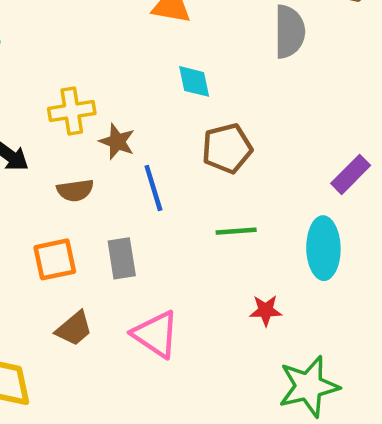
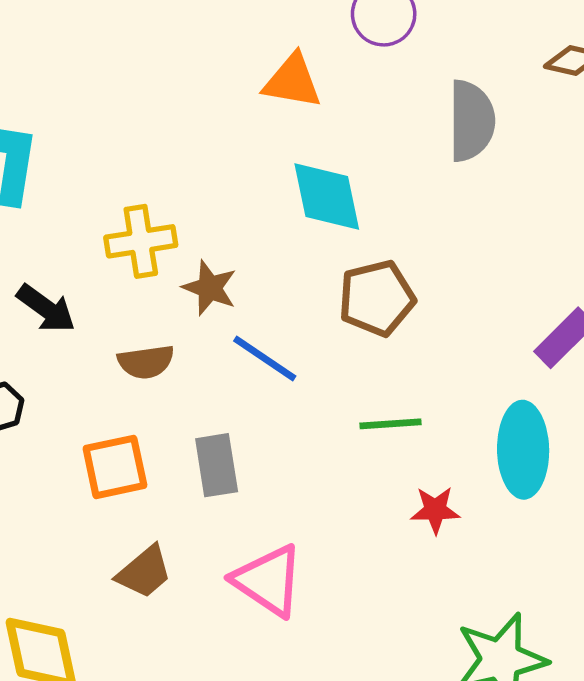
cyan diamond: (194, 81) -> (327, 197), size x1.4
blue line: (153, 188) -> (265, 358), turned -39
red star: (266, 310) -> (435, 510), moved

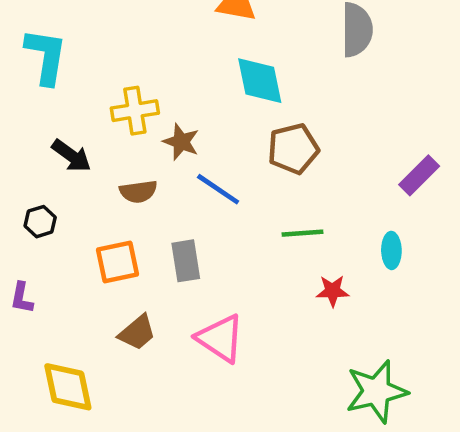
cyan ellipse: (523, 450) -> (391, 250), size x0.6

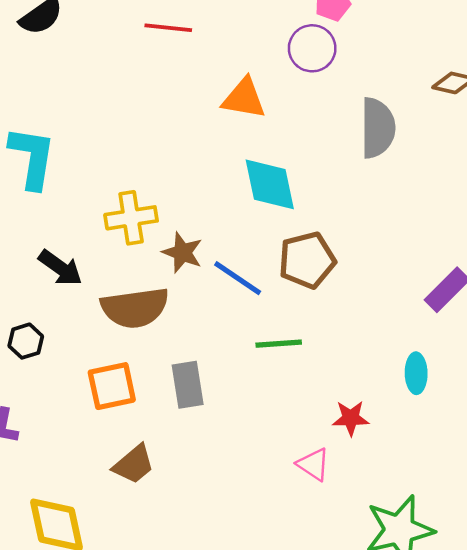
blue line: (218, 189) -> (238, 278), moved
brown semicircle: (138, 192) -> (135, 308), size x1.6
green line: (302, 233) -> (279, 344), moved
pink triangle: (220, 338) -> (313, 464), moved, size x0.6

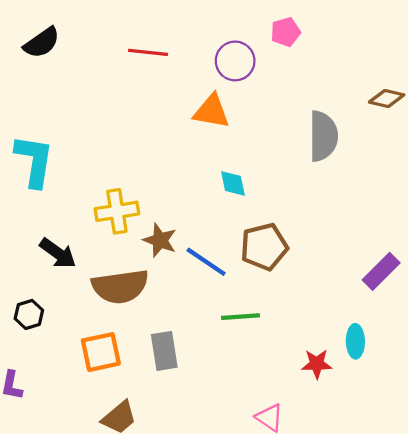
purple circle: (312, 48) -> (235, 61), moved
cyan diamond: (270, 184) -> (233, 183), size x0.6
red star: (351, 418) -> (317, 364), moved

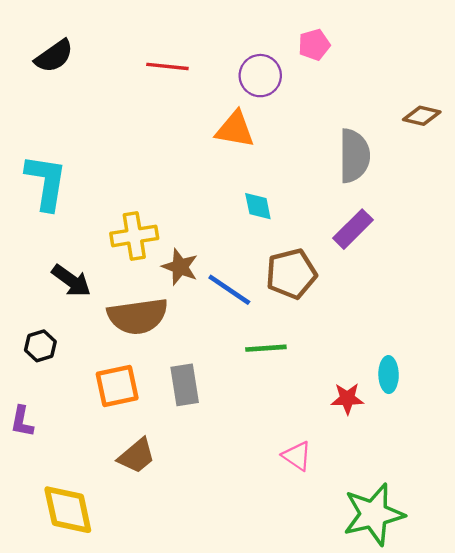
purple rectangle: (381, 271) -> (353, 229), moved

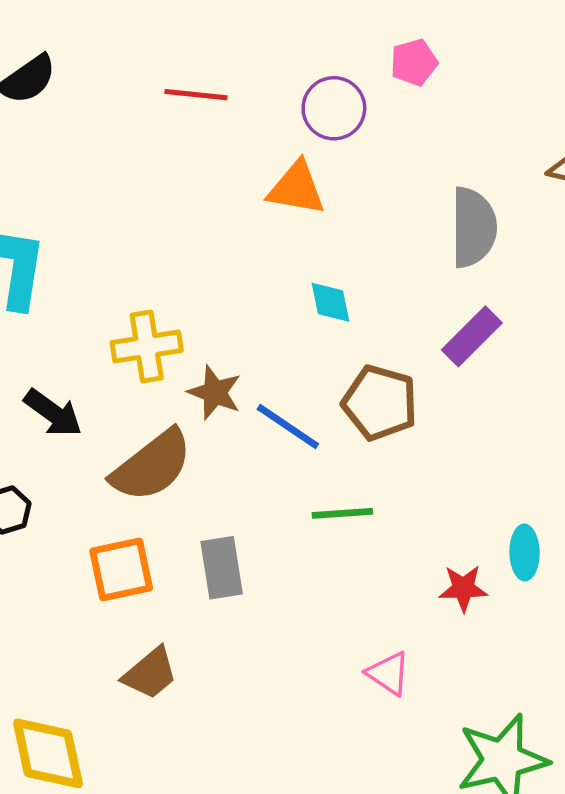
brown pentagon: (291, 274) -> (380, 403), turned 30
brown semicircle: (138, 316) -> (152, 466), turned -30

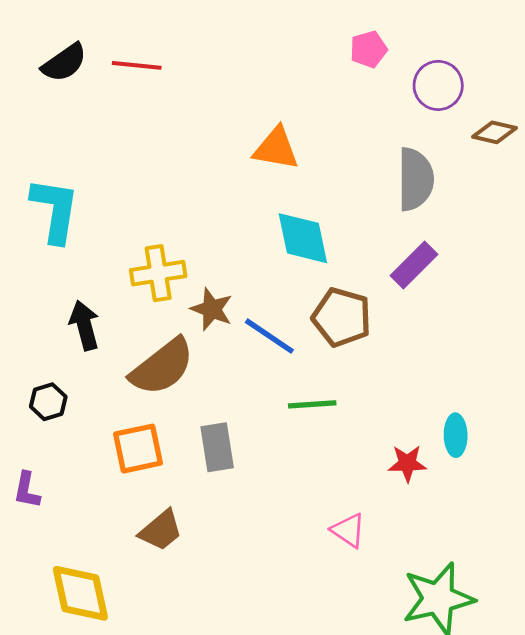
red line: (196, 95) -> (137, 65), moved
purple circle: (334, 108) -> (438, 85), moved
cyan diamond: (330, 302) -> (303, 238), size x1.6
black arrow: (53, 413) -> (84, 325), turned -141

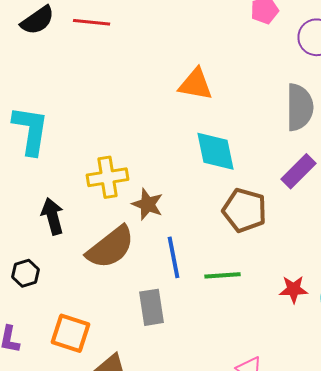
blue line: (269, 336) -> (174, 257), moved, turned 45
orange square: (138, 449) -> (71, 333), moved, turned 30
red star: (407, 463) -> (294, 289), moved

